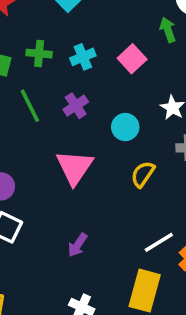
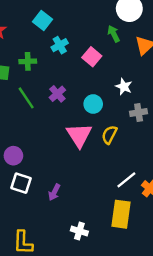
cyan cross: (83, 57) -> (60, 45), moved
pink triangle: (75, 167) -> (79, 135), moved
purple arrow: (78, 245) -> (54, 192), moved

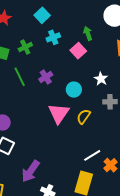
green arrow: (114, 34) -> (88, 33), moved
green cross: (28, 61) -> (25, 47), turned -32
purple arrow: (54, 192) -> (30, 171), moved, size x1.6

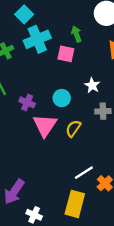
cyan cross: (53, 37) -> (37, 39), size x1.6
pink square: (78, 51) -> (66, 54), turned -35
purple cross: (46, 77) -> (27, 102), moved, turned -32

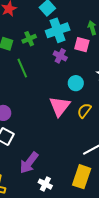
purple cross: (27, 102) -> (60, 56), moved

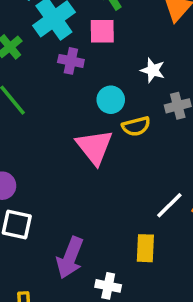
yellow semicircle: (84, 111) -> (136, 126), moved, turned -126
yellow rectangle: (82, 177) -> (145, 248), moved, size x0.7

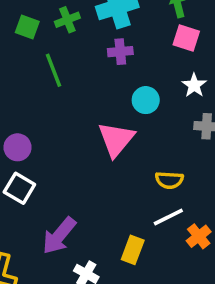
pink square: (102, 31) -> (186, 38), moved
purple cross: (71, 61) -> (120, 52), turned -35
yellow semicircle: (136, 126) -> (169, 180), moved

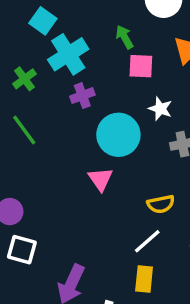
cyan circle: (146, 100) -> (118, 135), size x1.6
pink triangle: (116, 139) -> (100, 179), size x0.7
white line: (168, 217) -> (147, 241), moved

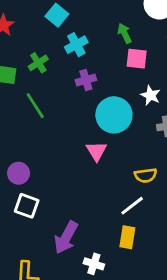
cyan cross: (68, 54) -> (76, 45), size x0.7

